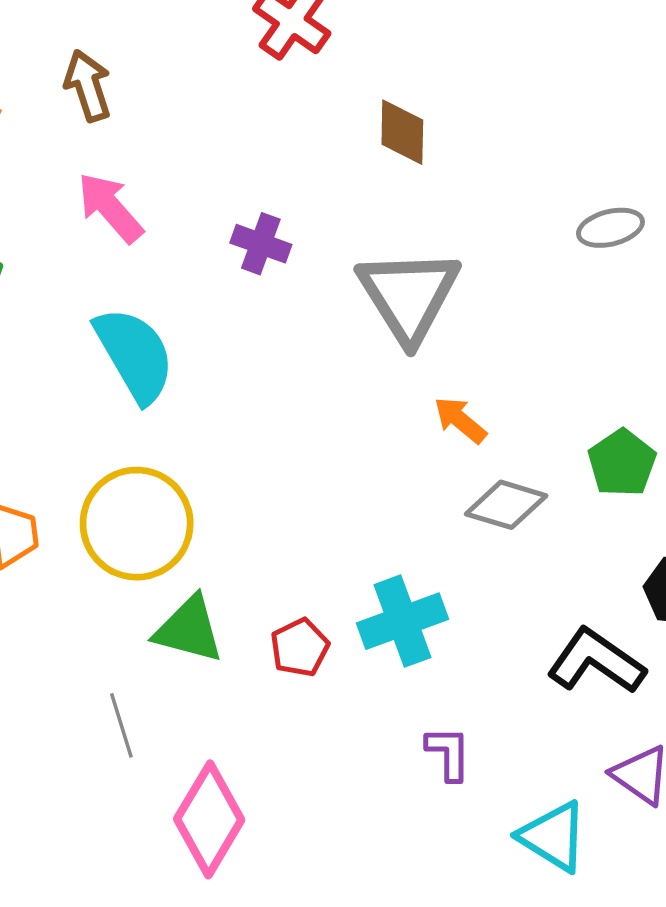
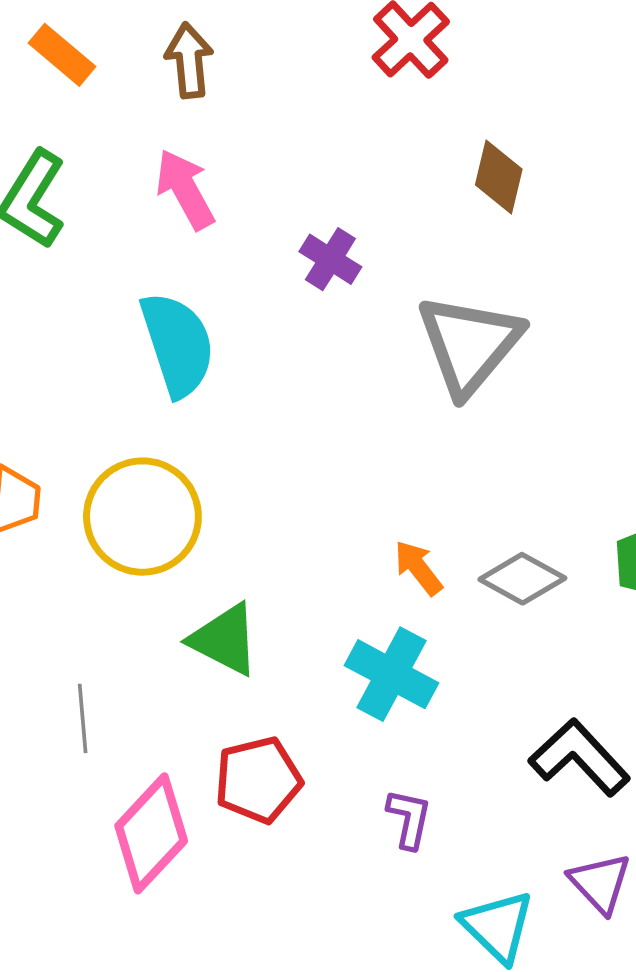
orange arrow: (460, 420) -> (418, 568), moved
cyan cross: (403, 621) -> (391, 674), turned 36
green triangle: (189, 629) -> (225, 639), moved
red pentagon: (300, 648) -> (258, 780), moved, size x1.4

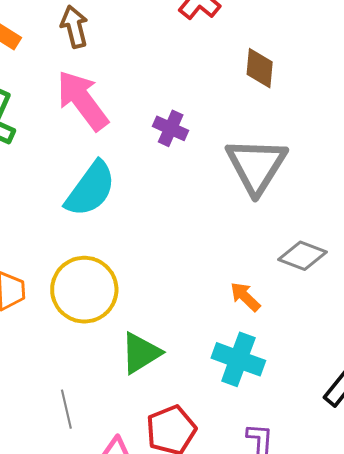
pink arrow: (185, 189) -> (82, 100), size x1.4
cyan semicircle: (178, 344) -> (90, 189), turned 62
gray diamond: (522, 579) -> (303, 256), moved
green triangle: (225, 639) -> (141, 353), turned -51

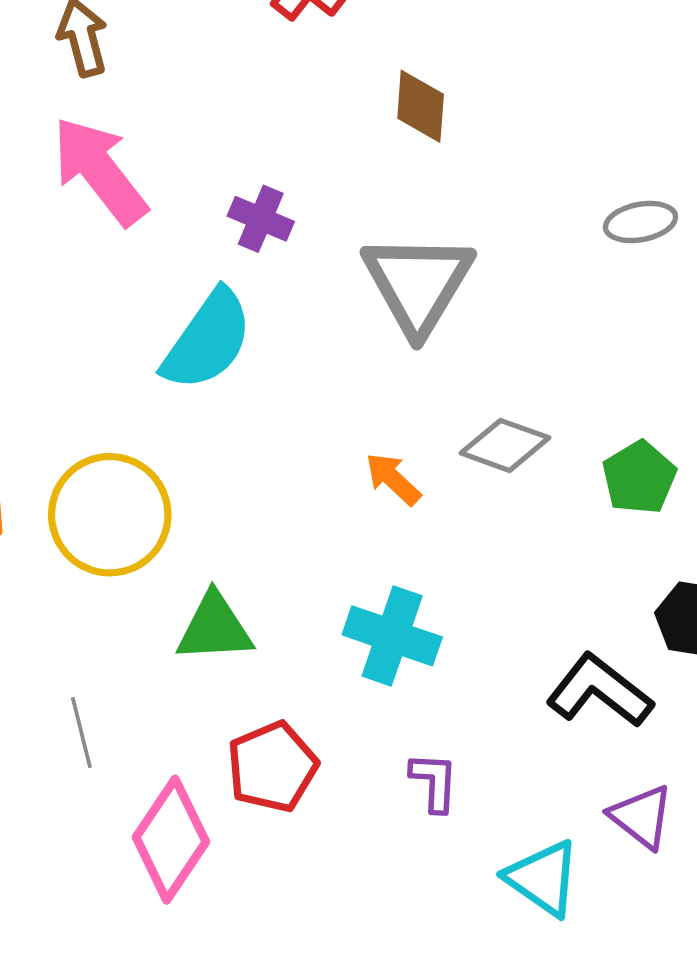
cyan semicircle: (90, 189) -> (208, 340), moved
orange arrow: (245, 297) -> (393, 479), moved
green triangle: (141, 353) -> (214, 628), turned 30

